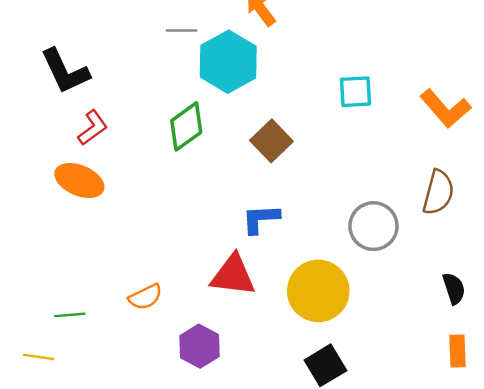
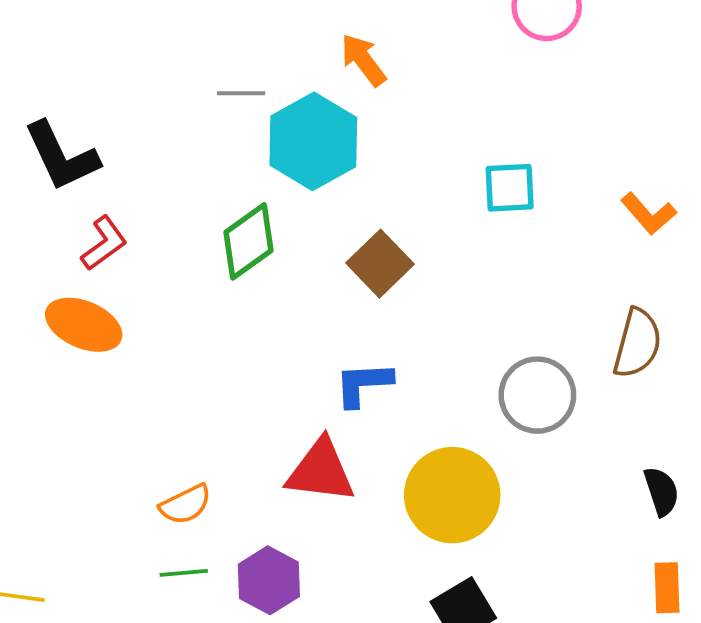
orange L-shape: (445, 108) -> (648, 214), size x0.7
green line: (70, 315) -> (184, 573), moved

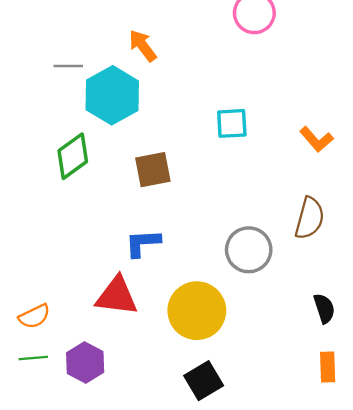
brown square: (380, 264) -> (153, 170), turned 33

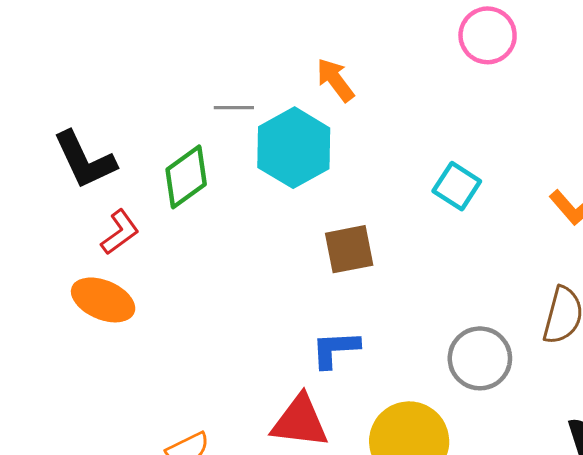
cyan square: (232, 123) -> (457, 186), turned 36
green diamond: (73, 156) -> (186, 177), moved

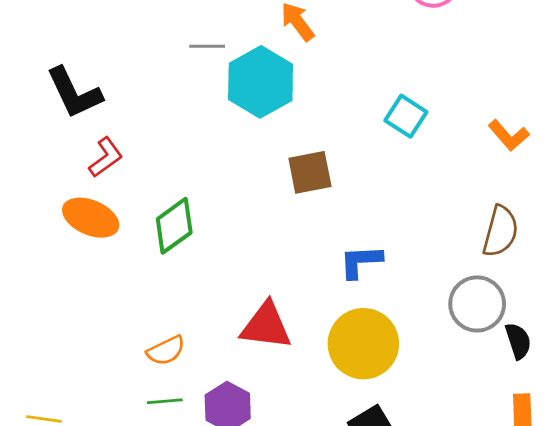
green diamond: (186, 177) -> (174, 226), moved
blue L-shape: (335, 349) -> (361, 261), moved
gray circle: (480, 358) -> (477, 304), moved

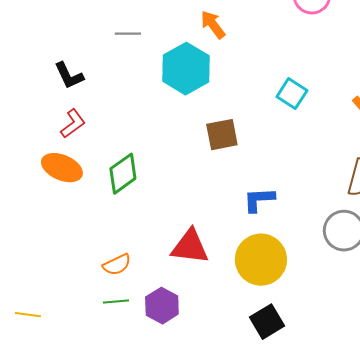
gray line: (207, 46) -> (128, 34), moved
black L-shape: (74, 93) -> (69, 76), moved, size x0.7

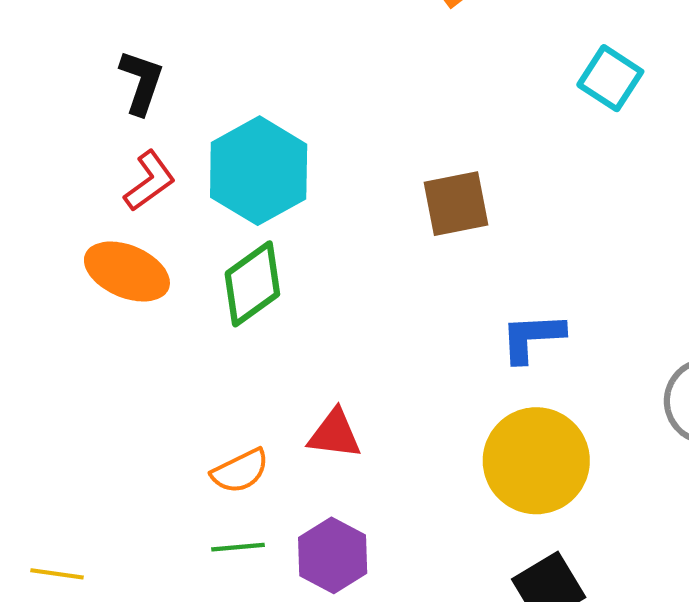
cyan hexagon: (186, 69) -> (259, 171), moved
black L-shape: (69, 76) -> (141, 82), turned -136
cyan square: (292, 94) -> (610, 78), moved
red triangle: (190, 247) -> (335, 434), moved, size x0.7

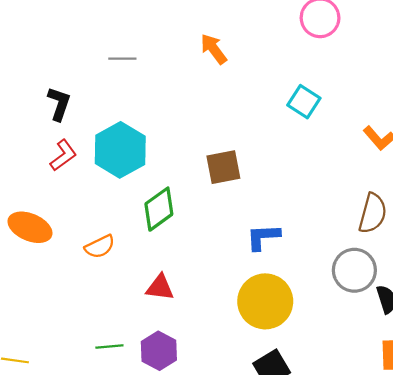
orange ellipse: (127, 272) -> (30, 227), moved
green diamond: (252, 284) -> (159, 209), moved
orange semicircle: (240, 471) -> (100, 247), moved

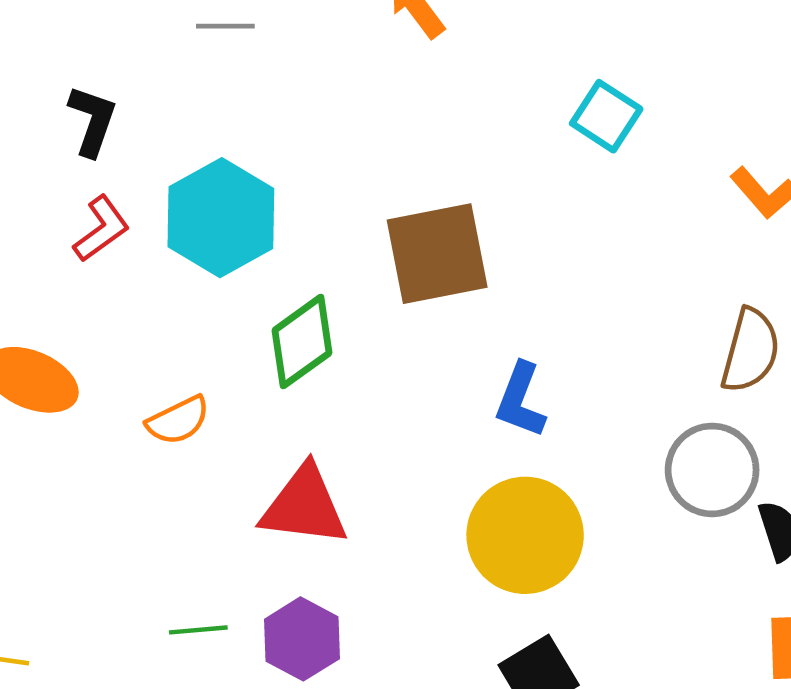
brown square: (223, 167) -> (437, 254), size x1.4
blue L-shape: (263, 237) -> (521, 400), turned -66
red triangle: (160, 287) -> (304, 506), size x1.5

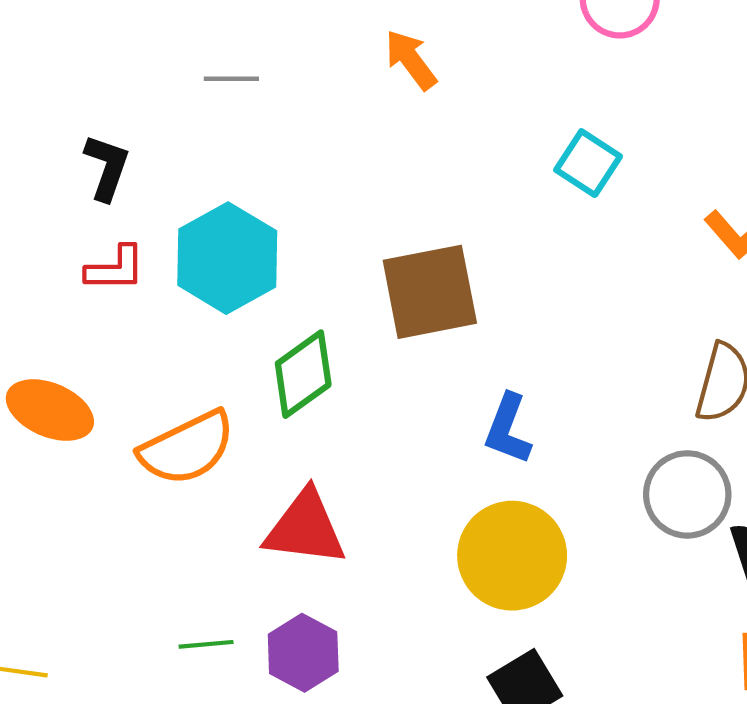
red L-shape: (101, 229) -> (115, 269), turned 36
orange semicircle: (178, 420) -> (187, 448), size x1.6

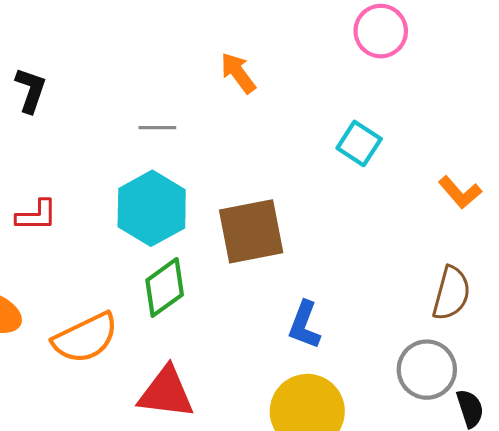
gray line: (231, 79) -> (157, 128), moved
black L-shape: (107, 167) -> (31, 90), moved
cyan hexagon: (227, 258) -> (152, 208), moved

